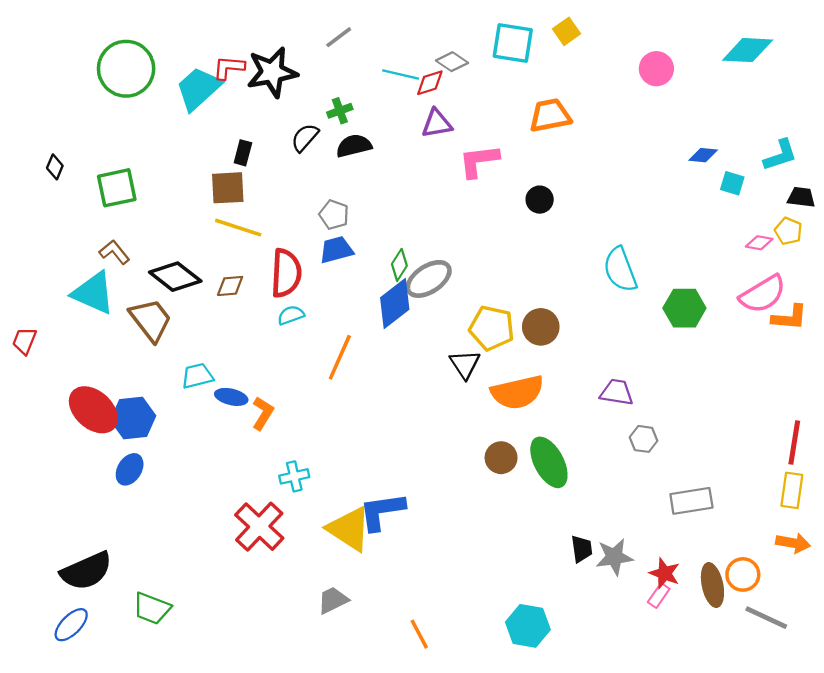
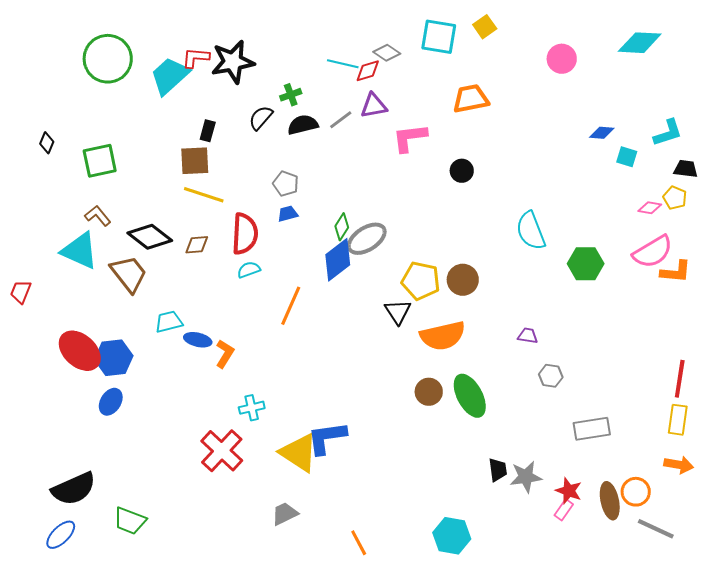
gray line: (339, 37) -> (341, 120), moved
blue trapezoid: (336, 250) -> (288, 214), size x0.7
purple trapezoid: (617, 392) -> (528, 336), size x0.7

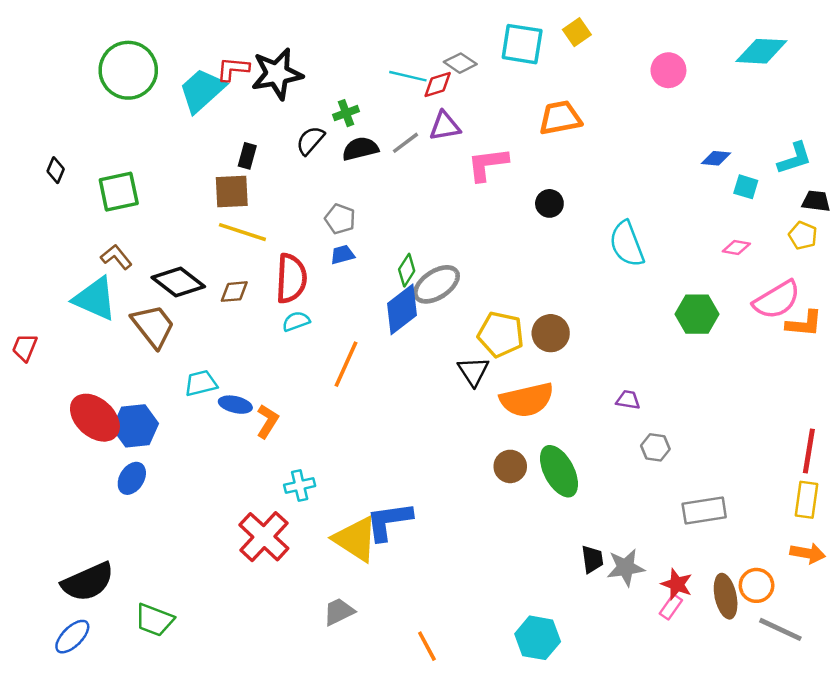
pink diamond: (650, 208) -> (736, 247), moved
cyan semicircle: (531, 231) -> (627, 244), moved

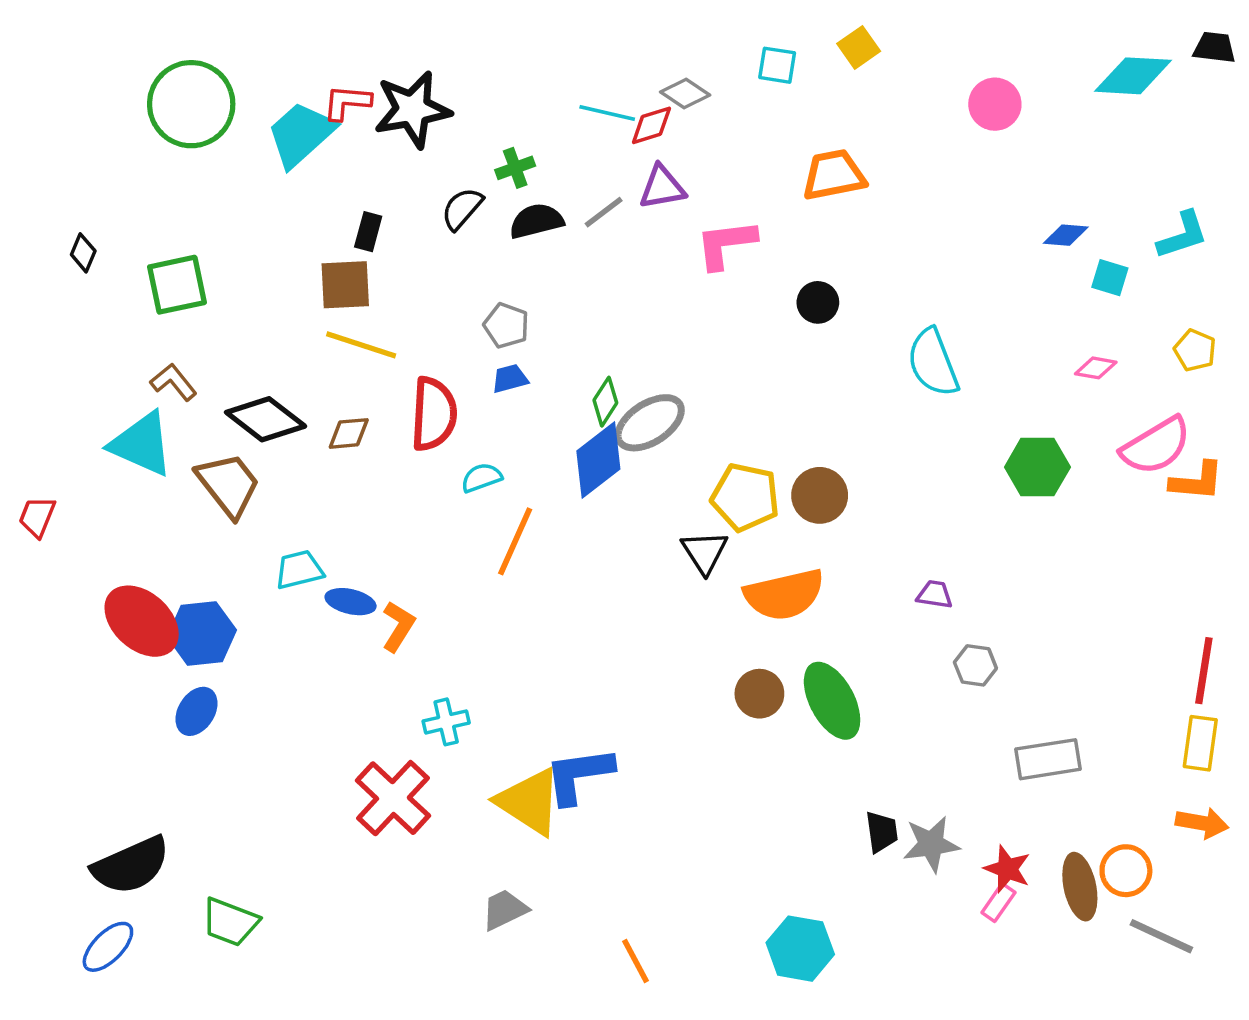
cyan square: (522, 44) -> (777, 65), size x0.6
black trapezoid: (816, 201) -> (1214, 47), moved
cyan semicircle: (296, 321) -> (482, 478), moved

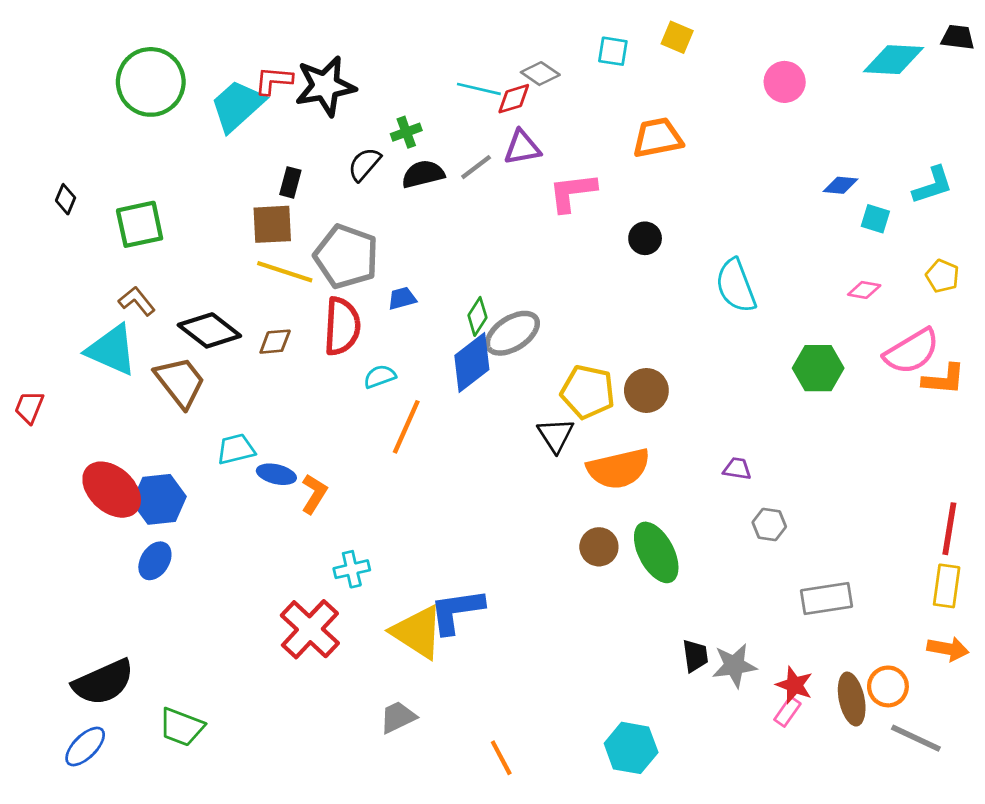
yellow square: (859, 47) -> (677, 37), turned -32
gray pentagon: (506, 325) -> (346, 256), moved, size x1.8

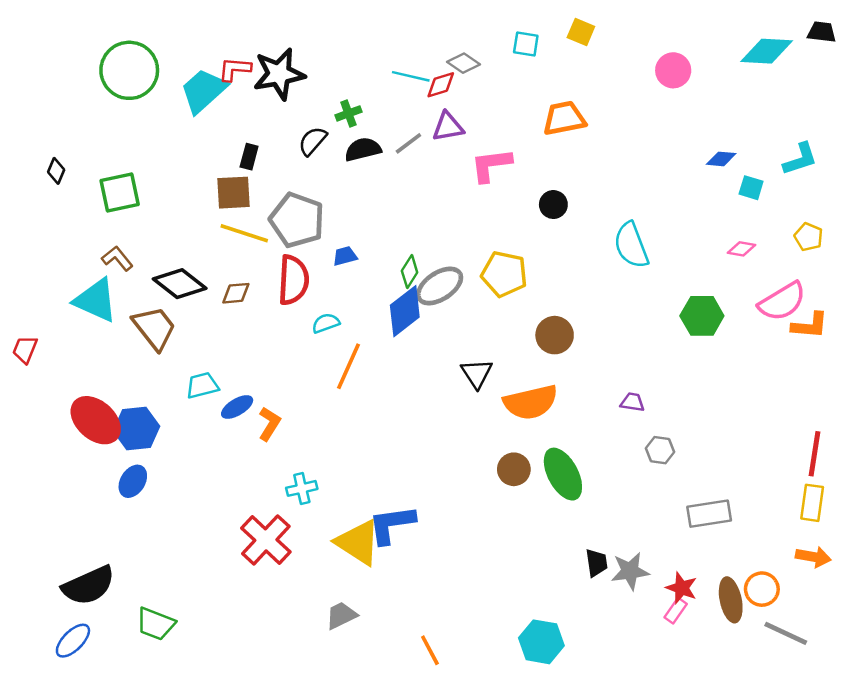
yellow pentagon: (588, 392) -> (504, 274), moved
blue ellipse: (276, 474) -> (237, 407), turned -44

